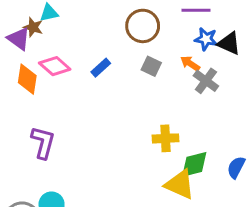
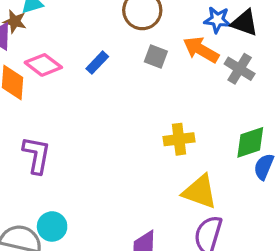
orange arrow: (190, 63) -> (201, 50), size x1.5
gray cross: (206, 81) -> (240, 69), moved
green diamond: (194, 164) -> (250, 142), moved

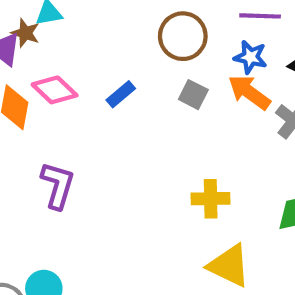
blue star: (217, 20) -> (250, 57), moved
purple L-shape: (37, 155) -> (58, 185), moved

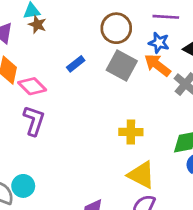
brown star: (25, 33) -> (37, 25), moved
pink diamond: (55, 90) -> (32, 86), moved
gray square: (193, 95) -> (122, 65), size x1.6

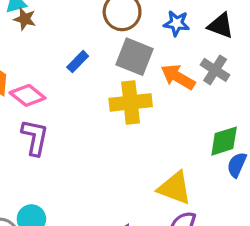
orange arrow: (157, 65) -> (178, 77), moved
yellow cross: (131, 132) -> (131, 102), moved, size x1.4

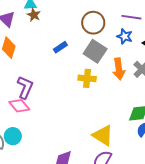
orange arrow: (178, 77) -> (119, 69), turned -140
pink diamond: (28, 95) -> (19, 106), moved
yellow cross: (131, 102) -> (87, 78), size x0.7

